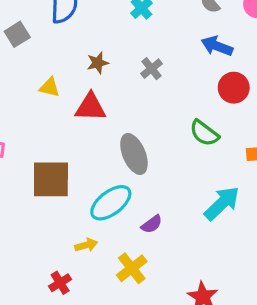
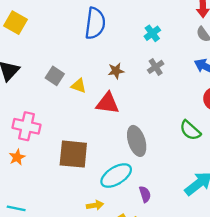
gray square: (17, 34) -> (55, 76), moved, turned -30
gray cross: (151, 69) -> (156, 67), moved
purple semicircle: (152, 224) -> (145, 194), turned -77

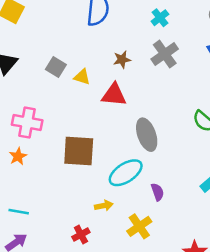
gray cross: (156, 67) -> (165, 54), size x1.5

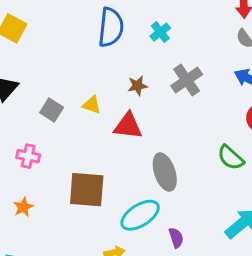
cyan cross: (160, 18) -> (160, 32), moved
gray square: (56, 67) -> (52, 110), moved
pink cross: (27, 122) -> (28, 156), size x0.7
orange star: (18, 156) -> (23, 207), moved

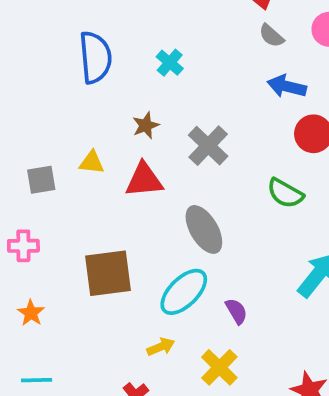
cyan cross: (160, 32) -> (170, 63), moved
gray cross: (187, 80) -> (208, 146), moved
gray square: (52, 110) -> (41, 180), turned -30

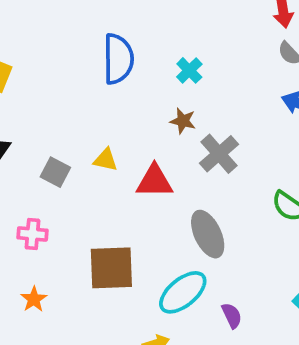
brown star: (146, 125) -> (183, 121), moved, turned 30
gray square: (41, 180) -> (55, 172), turned 32

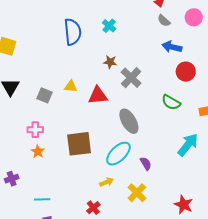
cyan cross: (189, 70) -> (109, 26), moved
orange star: (34, 299) -> (38, 152), moved

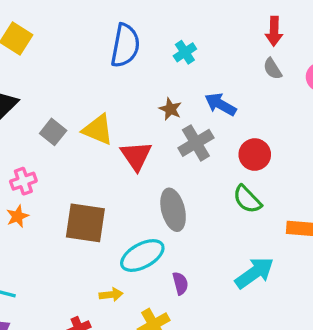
blue arrow: (172, 47) -> (220, 104), moved
red circle: (186, 72) -> (255, 155), moved
yellow triangle: (71, 86) -> (98, 130), size x1.5
red triangle: (98, 95) -> (136, 156), turned 45
pink cross: (35, 130) -> (23, 181), turned -35

